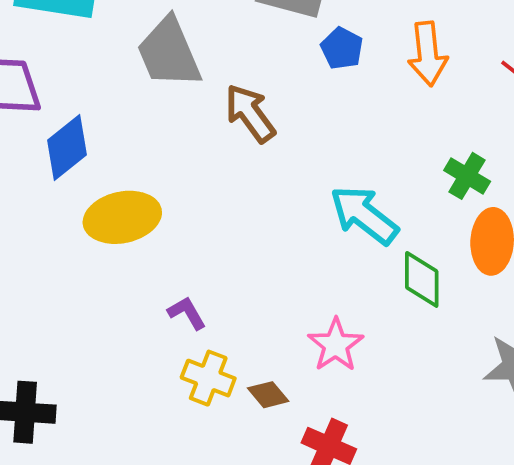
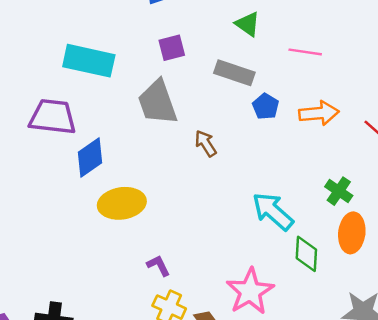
orange arrow: (428, 54) -> (319, 113), turned -93
brown arrow: (250, 113) -> (206, 143), size x0.7
pink star: (336, 345) -> (250, 291), size x1.4

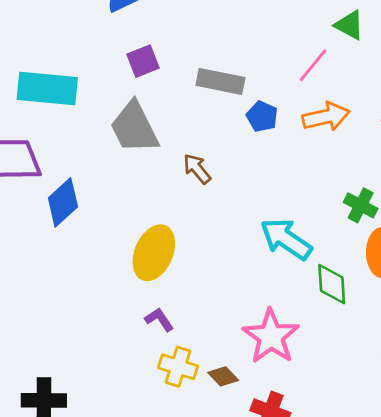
green triangle: (248, 24) -> (349, 25), moved
pink line: (305, 52) -> (313, 65), moved, turned -52
yellow ellipse: (122, 203) -> (154, 253), moved, turned -51

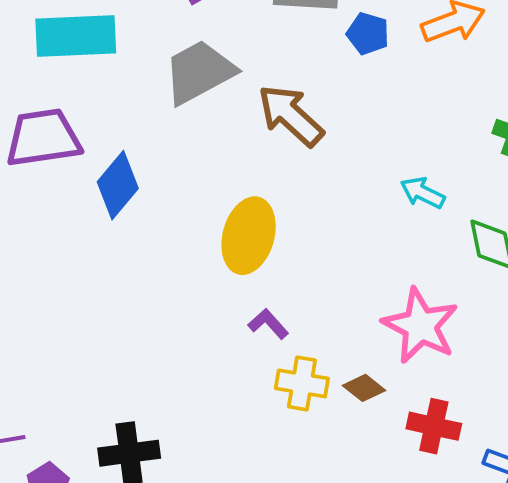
gray trapezoid: (134, 128) -> (199, 72), turned 96
brown arrow: (197, 169) -> (291, 115), size x1.6
cyan arrow: (286, 239) -> (423, 193), size x0.6

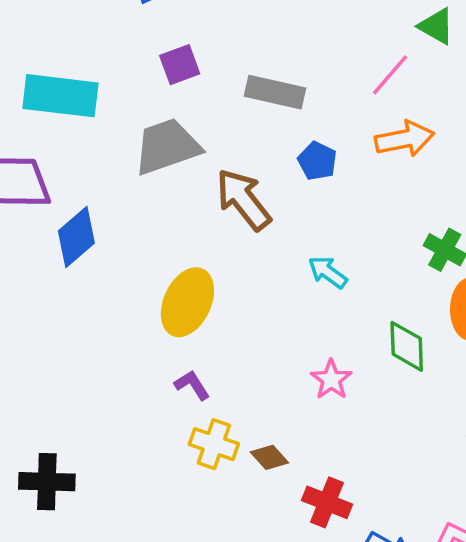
blue pentagon: (368, 34) -> (317, 161), moved
cyan arrow: (423, 193) -> (328, 272), moved
pink star: (420, 326) -> (331, 380), moved, size x0.6

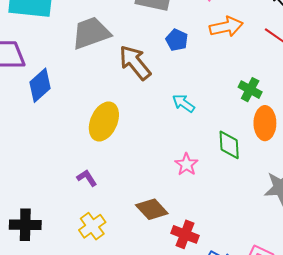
purple L-shape: (192, 385) -> (87, 178), moved
yellow cross: (214, 444) -> (92, 226), moved, turned 36
brown diamond: (269, 457) -> (152, 209), size x1.5

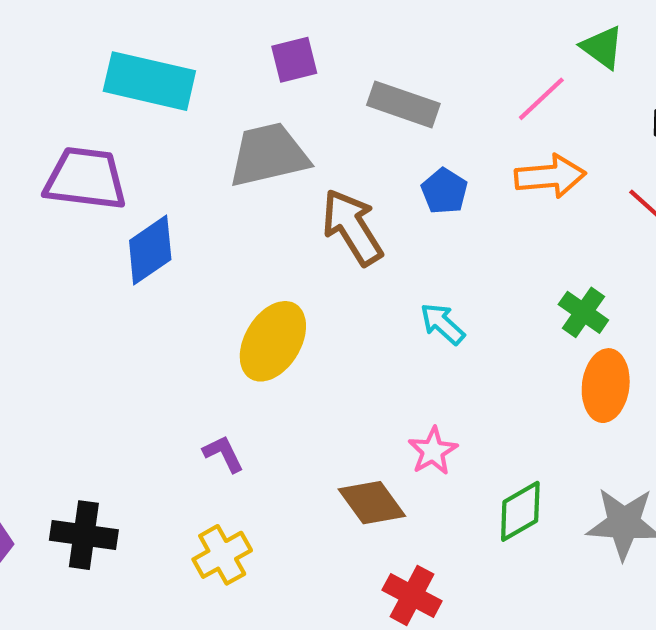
green diamond: (229, 145) -> (520, 511), moved, turned 56
brown diamond: (152, 209) -> (372, 503), moved

